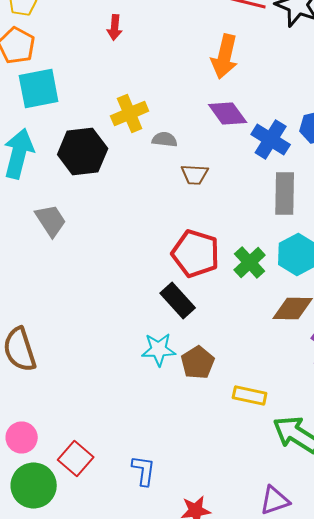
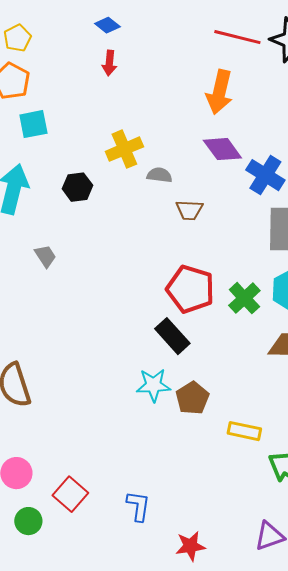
cyan square: (39, 88) -> (33, 124), size x0.7
black hexagon: (83, 152) -> (77, 187), size x0.6
gray trapezoid: (51, 220) -> (45, 256), size x0.7
green circle: (34, 486) -> (28, 521), size x0.6

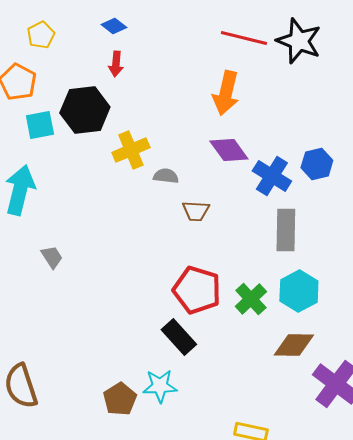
yellow pentagon: (17, 38) -> (41, 35), moved
black hexagon: (77, 187) -> (85, 110), moved, size x1.6
brown pentagon: (192, 398) -> (120, 399), moved

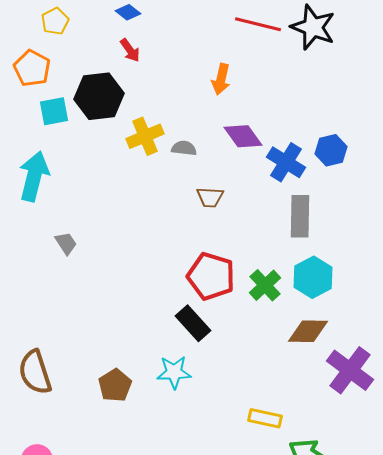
red arrow: (116, 64) -> (130, 50), turned -40
orange arrow: (226, 93) -> (221, 79), moved, size x0.7
gray semicircle: (166, 176) -> (184, 148), moved
brown pentagon: (120, 399) -> (115, 385), moved

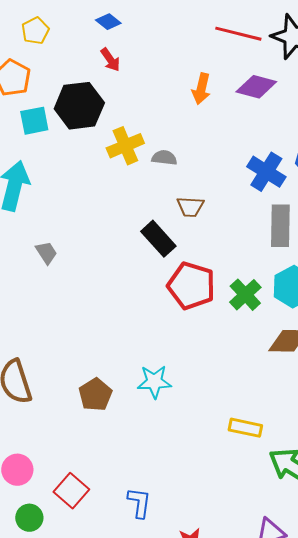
purple diamond: (243, 136) -> (256, 87), moved, turned -39
black rectangle: (193, 323) -> (158, 239), moved

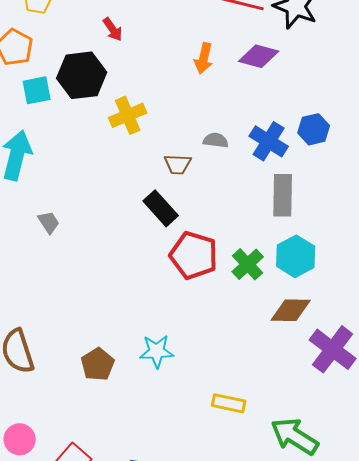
gray semicircle: (164, 158) -> (216, 140), moved
brown trapezoid: (190, 207) -> (178, 164), moved
yellow rectangle: (245, 428) -> (229, 403), moved

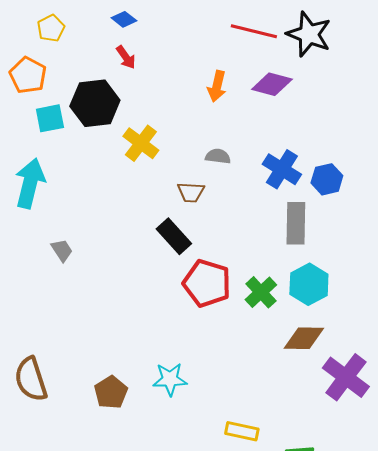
yellow cross: (128, 115) -> (141, 143), turned -30
blue hexagon: (314, 129) -> (327, 179), moved
gray semicircle: (216, 140) -> (218, 156), moved

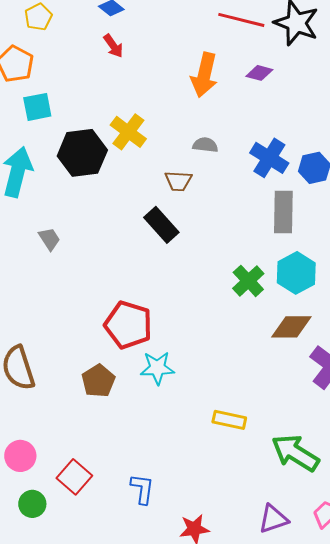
purple diamond: (272, 84) -> (259, 73), size x0.7
orange arrow: (217, 86) -> (204, 75), size x1.4
black hexagon: (95, 103) -> (82, 153), moved
red pentagon: (207, 283) -> (128, 325), moved

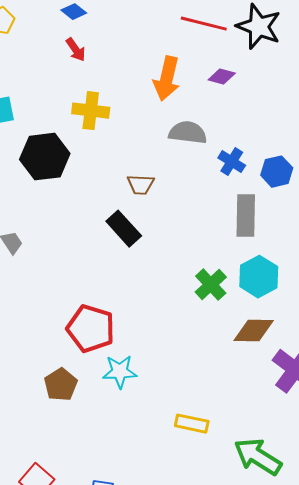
yellow cross: (128, 132) -> (91, 111), moved, turned -30
gray semicircle: (205, 145) -> (188, 133), moved, size x1.5
blue cross: (269, 158) -> (232, 162), size x0.7

